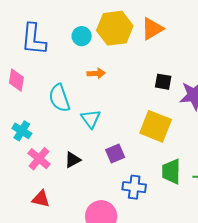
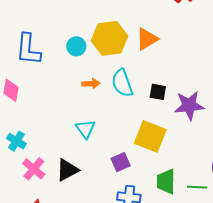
cyan semicircle: (59, 98) -> (122, 83), moved
purple square: (115, 153) -> (121, 162), moved
black triangle: (73, 160) -> (67, 170), size x1.4

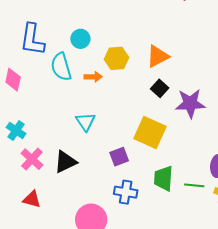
yellow hexagon: (109, 38) -> (117, 58), moved, size x0.7
orange triangle: (147, 39) -> (158, 56), moved
cyan semicircle: (122, 83) -> (61, 67), moved
black square: (158, 92) -> (160, 88), turned 30

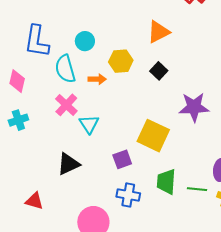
orange triangle: (158, 56) -> (158, 32), moved
black square: (160, 88) -> (159, 71), moved
cyan cross: (16, 131) -> (18, 120), moved, turned 36
pink cross: (32, 159) -> (66, 105), moved

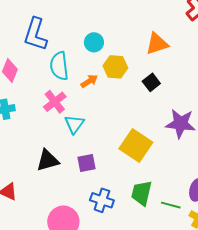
cyan circle: (85, 41) -> (94, 42), moved
orange arrow: (97, 79) -> (89, 81), turned -42
purple square: (122, 159) -> (87, 163), moved

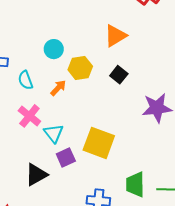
cyan semicircle: (59, 66) -> (25, 80), size x0.7
yellow square: (136, 145) -> (99, 143), moved
purple square: (87, 163) -> (66, 158), moved

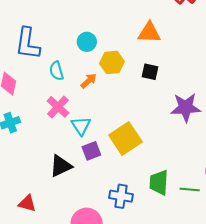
orange triangle: (115, 36) -> (149, 33), turned 30
black square: (119, 75) -> (150, 72), turned -30
yellow square: (99, 143) -> (125, 139), turned 32

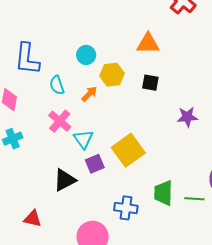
purple star: (186, 107) -> (187, 117), size x0.7

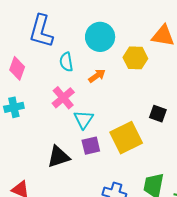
cyan circle: (86, 55) -> (100, 37), size x1.5
yellow hexagon: (112, 75) -> (135, 58), moved
black square: (150, 83) -> (158, 114), moved

